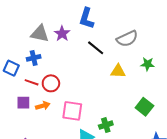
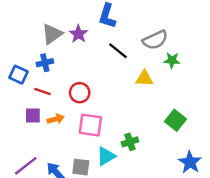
gray triangle: (40, 34) -> (52, 34), turned -48
green star: (148, 64) -> (172, 60), moved
red circle: (51, 83) -> (80, 93), moved

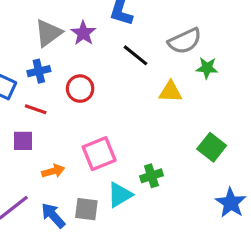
red circle: (80, 93) -> (80, 89), moved
orange arrow: (56, 119) -> (53, 171), moved
pink square: (90, 125) -> (99, 154), turned -30

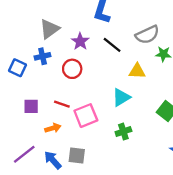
purple star: (83, 33) -> (80, 41), moved
red line: (36, 109) -> (62, 104), moved
cyan triangle: (120, 195) -> (121, 97), moved

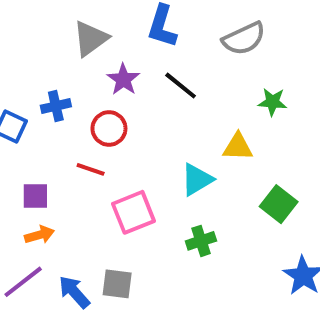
gray triangle: (49, 29) -> (91, 39), moved
gray semicircle: (147, 35) -> (244, 39), moved
yellow triangle: (137, 71) -> (238, 147), moved
red line: (62, 104) -> (91, 169), moved
orange arrow: (53, 128) -> (39, 235), moved

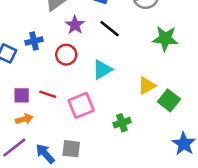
green star: (273, 102) -> (165, 39), size x1.5
yellow triangle: (238, 147) -> (147, 86), moved, turned -30
red line: (91, 169) -> (48, 94), moved
cyan triangle: (197, 180) -> (102, 69), moved

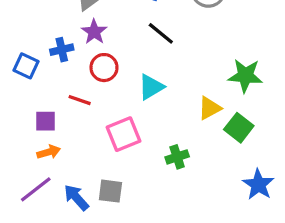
purple star: (75, 25) -> (94, 32), moved
green star: (165, 39) -> (245, 76), moved
red line: (48, 94) -> (80, 100), moved

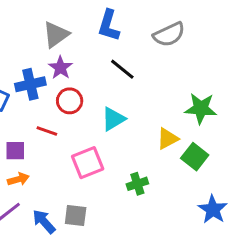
blue cross: (62, 50) -> (30, 84), size x1.4

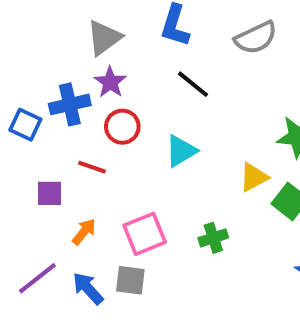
pink square: (88, 163) -> (145, 234), moved
orange arrow: (18, 179) -> (84, 232), moved, turned -35

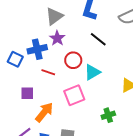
red circle: (122, 127) -> (73, 60), moved
red line: (92, 167) -> (48, 72), moved
orange arrow: (84, 232) -> (44, 112), size x1.5
pink square: (145, 234) -> (74, 95), moved

